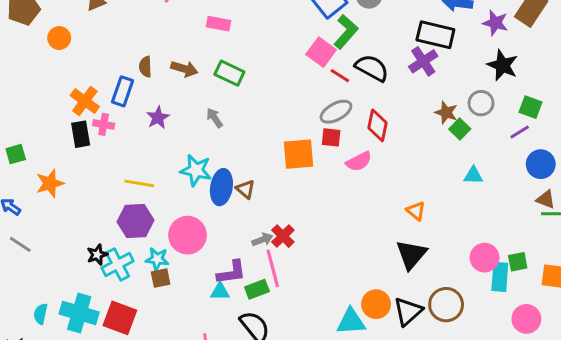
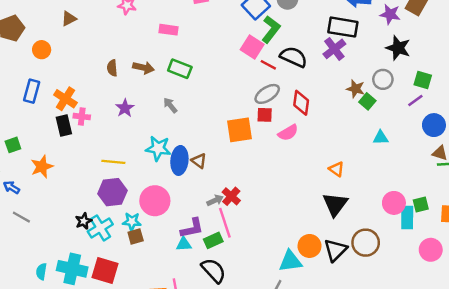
blue rectangle: (123, 91) -> (32, 91), moved

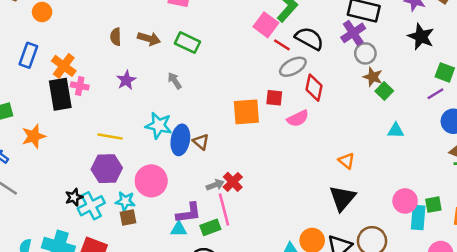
gray circle: (383, 79) -> (365, 53), moved
gray ellipse: (267, 94) -> (293, 67), moved
black rectangle: (64, 126) -> (60, 94), size x1.4

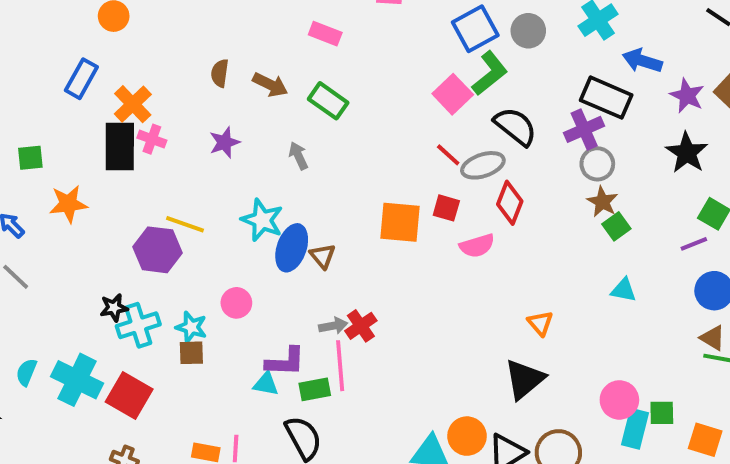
red line: (282, 45) -> (448, 155), moved
purple hexagon: (107, 169) -> (158, 250), moved
pink circle: (151, 181) -> (236, 303), size x0.6

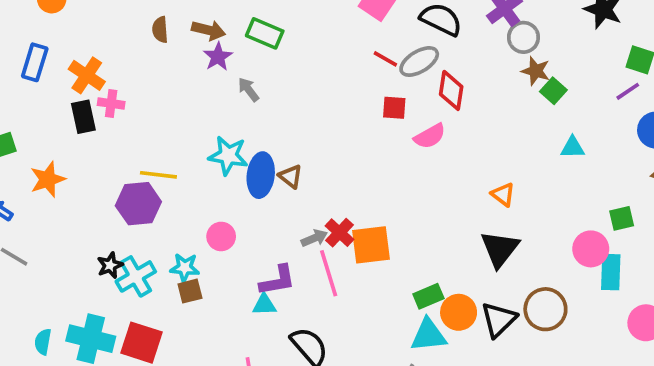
purple star: (225, 142) -> (218, 57), moved
black rectangle: (120, 147) -> (83, 117), size x0.7
orange square: (400, 222) -> (371, 245), moved
green rectangle: (315, 389) -> (428, 296), moved
green square: (662, 413) -> (622, 218), moved

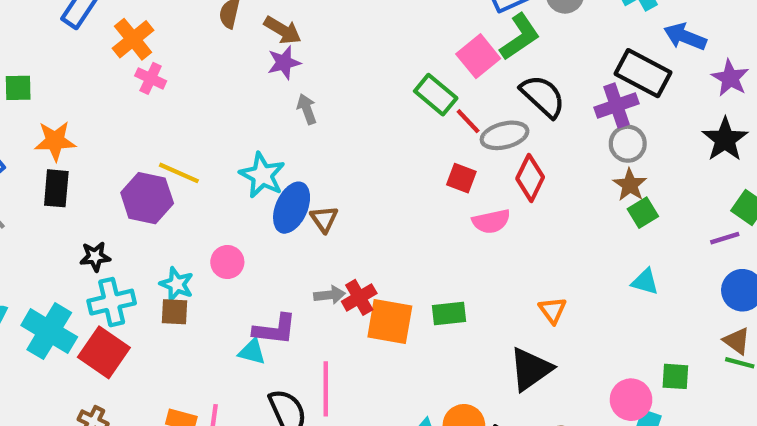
green rectangle: (265, 33) -> (436, 95), moved
black rectangle: (83, 117) -> (56, 188), moved
pink line: (329, 273) -> (326, 389), moved
cyan cross: (136, 276) -> (112, 302), moved
green rectangle: (428, 296) -> (449, 314), moved

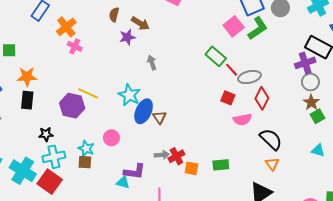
pink square: (478, 56) -> (234, 26), moved
purple star: (284, 63) -> (127, 37), moved
black semicircle: (543, 96) -> (271, 139), moved
orange square: (390, 322) -> (191, 168), size x0.6

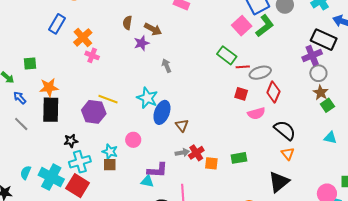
red line: (232, 70) -> (243, 67), turned -48
black rectangle: (27, 100) -> (51, 110), size x1.4
brown triangle: (160, 117) -> (182, 125), moved

